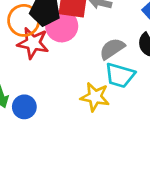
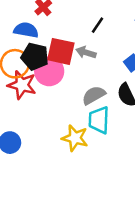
cyan trapezoid: (120, 75) -> (99, 120), turned 72

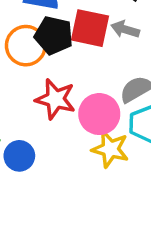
pink circle: (49, 71) -> (99, 114), moved
red star: (22, 85) -> (55, 99), moved

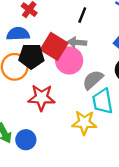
red square: (90, 28) -> (54, 46), turned 32
pink circle: (99, 114) -> (69, 60), moved

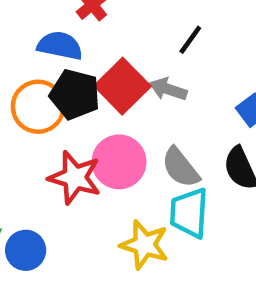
pink circle: (69, 60) -> (119, 162), moved
gray semicircle: (93, 80) -> (181, 168), turned -100

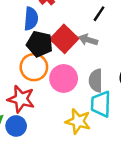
blue semicircle: (60, 46) -> (31, 19), turned 85
orange circle: (38, 107) -> (34, 67), moved
gray semicircle: (181, 168) -> (96, 81), turned 40
red star: (75, 178) -> (21, 99), moved

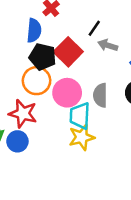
black line: (99, 14) -> (94, 28), moved
gray arrow: (88, 40) -> (108, 45), moved
cyan trapezoid: (101, 104) -> (80, 116), moved
yellow star: (78, 121) -> (82, 137), turned -30

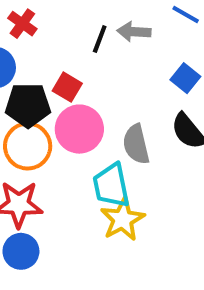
gray arrow: (108, 45) -> (134, 32), moved
red square: (68, 52) -> (67, 87), size x0.6
pink circle: (67, 93) -> (79, 129), moved

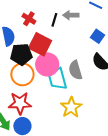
red cross: (22, 24) -> (29, 19), moved
red square: (67, 87) -> (40, 44), size x1.6
cyan trapezoid: (111, 186) -> (58, 79), moved

